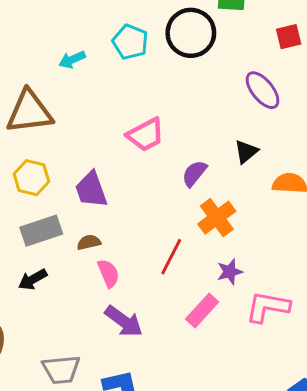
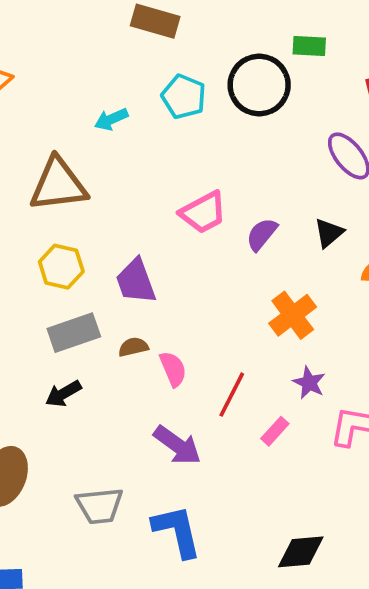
purple semicircle: (194, 173) -> (262, 234), moved
red line: (171, 257) -> (232, 395), moved
purple star: (230, 272) -> (309, 383), turned -30
pink semicircle: (108, 273) -> (173, 369), moved
pink rectangle: (202, 310) -> (275, 431), size x0.7

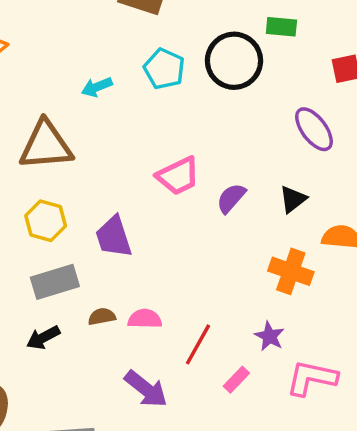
orange cross: (293, 315) -> (291, 271), moved, turned -36
brown semicircle: (133, 347) -> (102, 317), moved
pink semicircle: (173, 369) -> (145, 319), turned -68

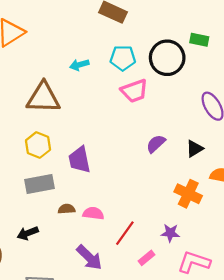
cyan pentagon: (164, 69) -> (123, 58), turned -30
pink trapezoid: (178, 176) -> (134, 91), moved
purple star: (269, 336) -> (170, 233), turned -30
black arrow: (43, 338) -> (28, 233), moved

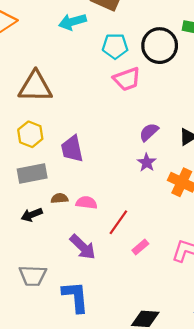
cyan arrow: (79, 65) -> (72, 22), moved, size x1.4
black arrow: (28, 233) -> (32, 215), moved
purple star: (170, 233) -> (147, 162), moved, turned 30

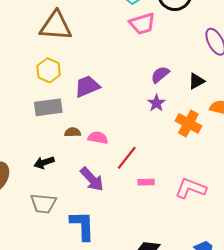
purple trapezoid: (72, 149) -> (87, 86), turned 76
black arrow: (32, 215) -> (44, 162), moved
pink rectangle: (140, 247) -> (146, 182), turned 35

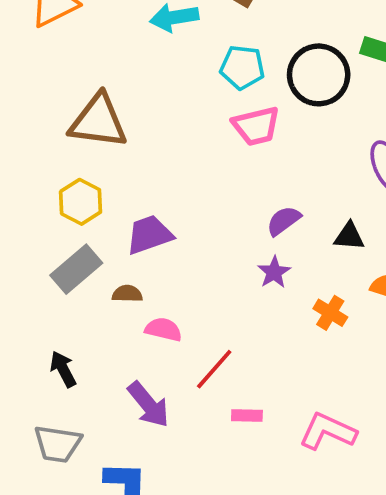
black triangle: (196, 81) -> (349, 236), turned 30
gray rectangle: (48, 107) -> (76, 269), turned -36
orange cross: (188, 123) -> (330, 313), size x0.7
brown semicircle: (73, 132) -> (127, 294), moved
black arrow: (44, 162) -> (63, 369), turned 78

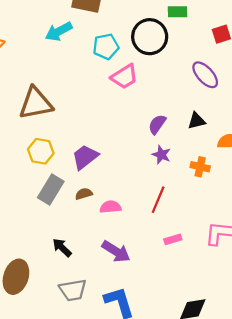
red line: (214, 369) -> (158, 200), moved

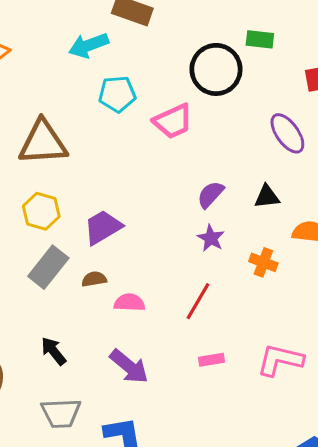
cyan pentagon: (106, 47) -> (117, 94), moved

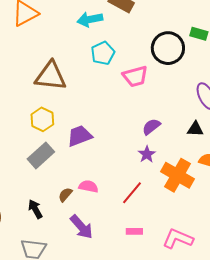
cyan pentagon: (117, 94) -> (103, 53), turned -30
black triangle: (267, 197) -> (195, 129), moved
orange cross: (263, 262) -> (178, 175), size x1.8
brown semicircle: (94, 279) -> (65, 195), moved, turned -49

